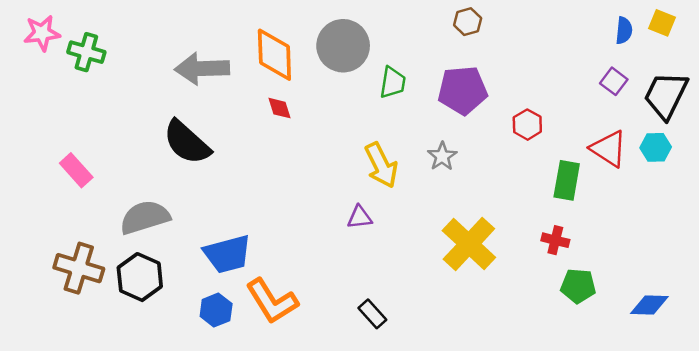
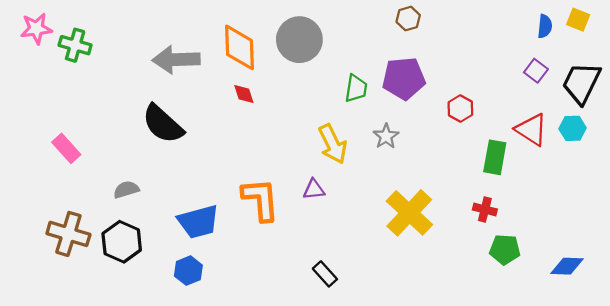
green trapezoid: (393, 83) -> (356, 88), moved
gray semicircle: (145, 217) -> (126, 190), size x0.6
orange L-shape: (272, 301) -> (261, 200), moved, turned -153

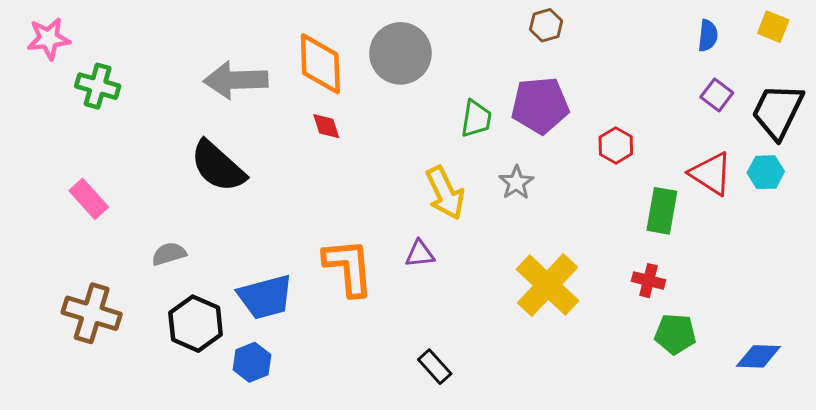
blue semicircle: (545, 26) -> (708, 36), moved
green cross: (75, 45) -> (98, 86), moved
black hexagon: (122, 242) -> (196, 324), moved

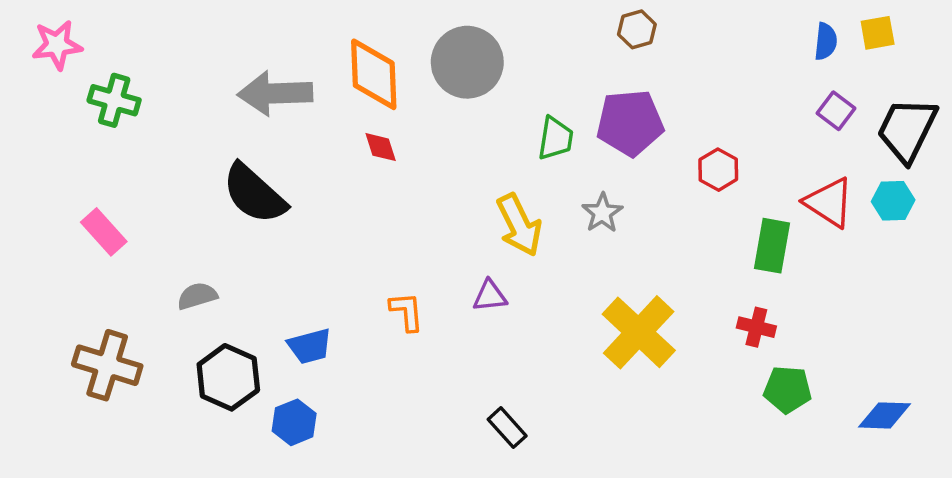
yellow square: (773, 27) -> (878, 33), moved, turned -32
orange L-shape: (349, 267) -> (407, 312), size x0.6
blue trapezoid: (265, 297) -> (310, 346), size x0.7

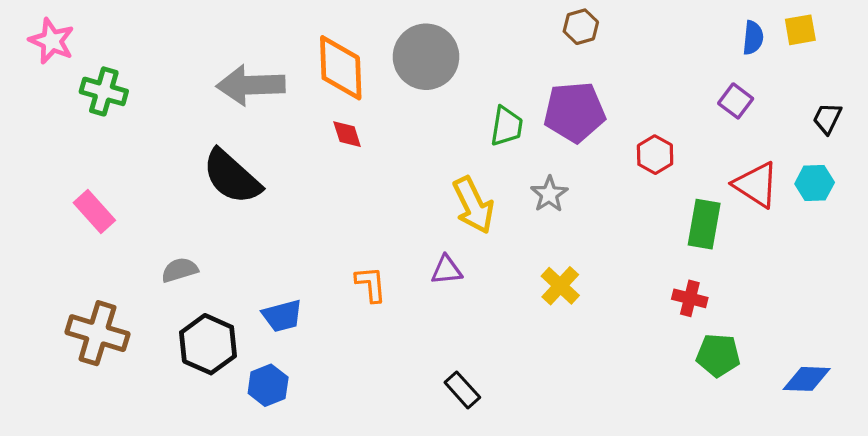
pink star: (57, 45) -> (52, 41), turned 30
purple square: (836, 111) -> (736, 101), moved
black trapezoid: (907, 130) -> (827, 118), size x0.5
yellow cross: (639, 332) -> (560, 286), moved, size x0.6

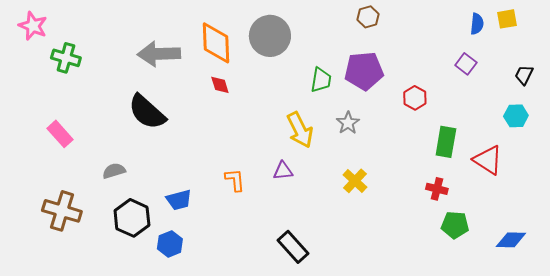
red triangle: (756, 185) -> (488, 160), moved
black rectangle: (462, 390) -> (293, 247), size x1.4

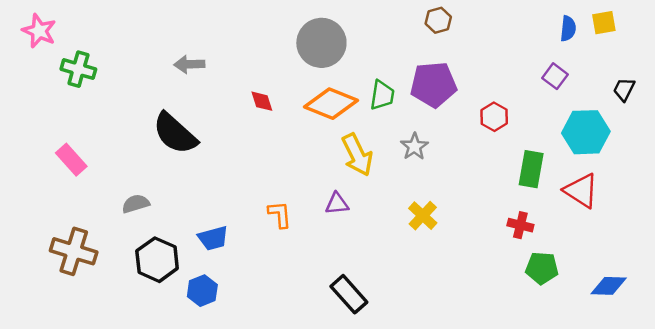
orange diamond: (216, 43) -> (331, 104), moved, turned -66
gray arrow: (159, 54) -> (189, 64), size x0.6
cyan hexagon: (516, 116) -> (586, 132), moved, size x1.6

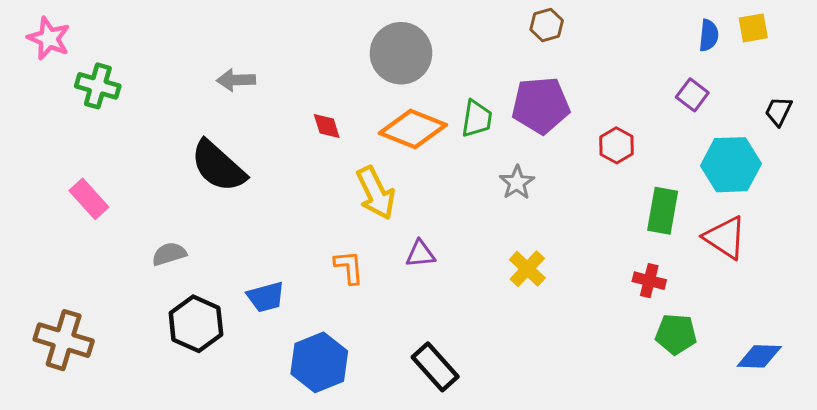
yellow arrow: (357, 155) -> (376, 193), moved
brown cross: (74, 251) -> (64, 340), moved
blue hexagon: (202, 291) -> (319, 362), moved, size x1.5

